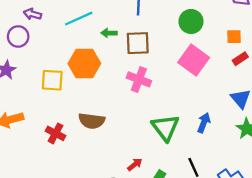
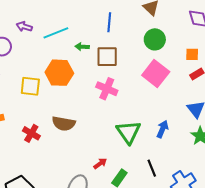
purple arrow: (32, 14) -> (24, 27), moved

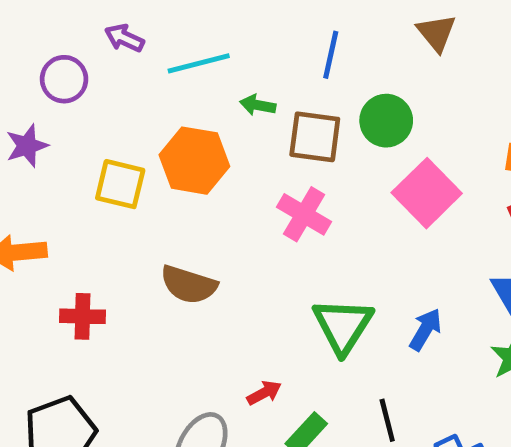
green circle: (155, 39) -> (386, 121), moved
red cross: (31, 133) -> (83, 316), moved, turned -36

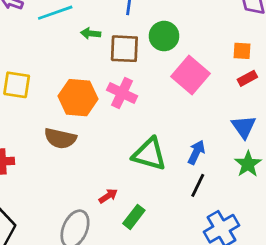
orange hexagon: (194, 161) -> (78, 98), moved
green triangle: (343, 326) -> (149, 154), turned -42
black line: (387, 420) -> (198, 185), moved, turned 45

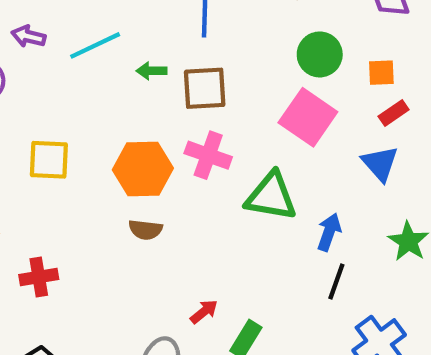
green circle: (164, 36) -> (320, 54), moved
blue triangle: (244, 127) -> (380, 163), moved
brown semicircle: (60, 138) -> (146, 230), moved, size x0.7
green triangle: (149, 154) -> (271, 196), moved

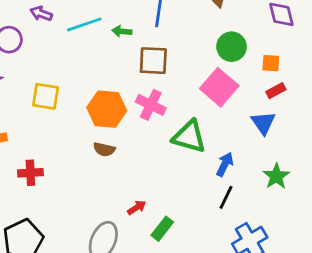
green arrow: (152, 71) -> (122, 31), moved

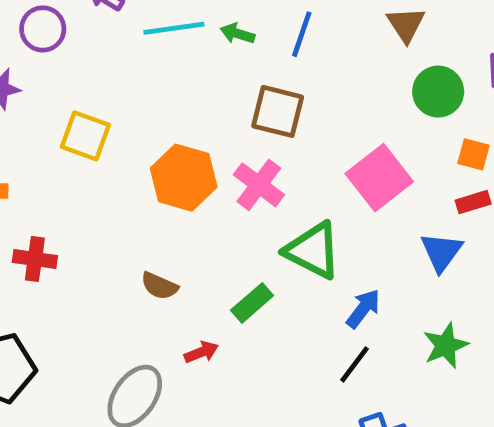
green arrow: (122, 31) -> (238, 34), moved
green circle: (232, 47) -> (438, 92), moved
brown semicircle: (104, 149) -> (159, 286), moved
green rectangle: (162, 229) -> (252, 303), moved

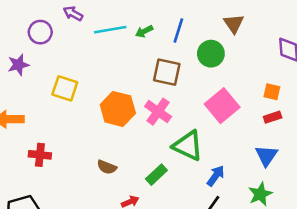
green arrow: (238, 34) -> (144, 31), turned -42
green circle: (438, 92) -> (211, 54), moved
blue triangle: (441, 252) -> (266, 156), moved

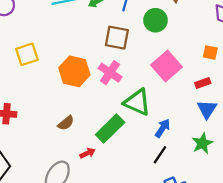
yellow square: (65, 88) -> (27, 54), turned -35
red rectangle: (273, 117) -> (203, 83), moved
brown semicircle: (107, 167) -> (66, 123), turned -60
green rectangle: (156, 175) -> (110, 129), size x1.5

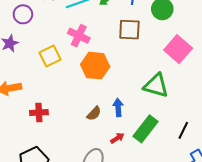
pink cross: (110, 73) -> (79, 36), moved
blue arrow: (163, 128) -> (118, 107), moved, turned -30
green rectangle: (110, 129) -> (145, 129), moved

